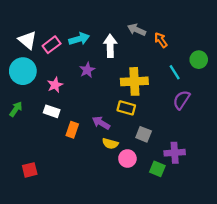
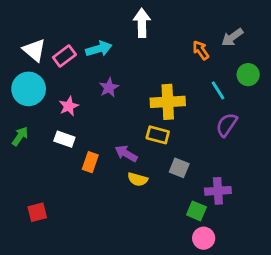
gray arrow: (137, 30) -> (232, 37), moved, turned -60
white arrow: (110, 46) -> (142, 23), moved
pink circle: (127, 158) -> (204, 238), moved

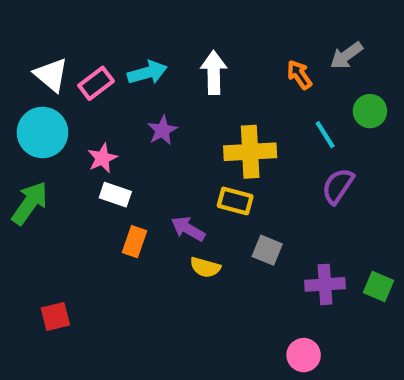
white arrow: (142, 23) -> (214, 73), moved
green arrow: (20, 136) -> (30, 203), size x1.5
white rectangle: (64, 139) -> (115, 195), moved
green square: (196, 211) -> (379, 287), moved

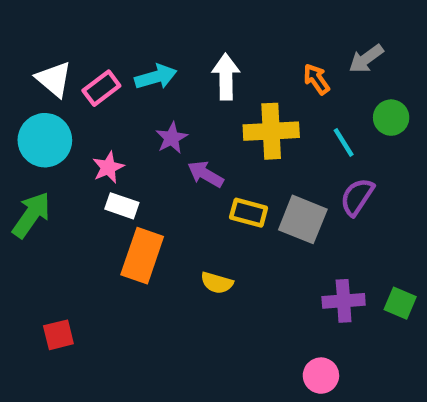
yellow cross: (250, 152) -> (271, 131), moved
purple arrow: (188, 229) -> (206, 174), moved
orange rectangle: (135, 242) -> (142, 256), size x1.6
gray square: (267, 250) -> (303, 219), moved, size x1.5

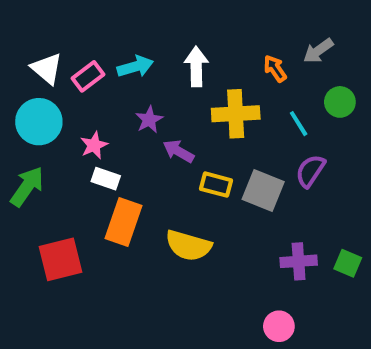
yellow semicircle: (217, 283) -> (188, 246), size x1.6
red square: (58, 335) -> (61, 259), moved, size x1.6

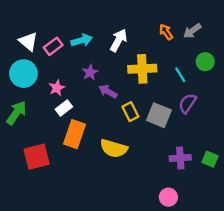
white arrow: (196, 67) -> (119, 40), turned 30
orange arrow: (275, 69) -> (166, 32), moved
white rectangle: (106, 179) -> (64, 108), turned -56
yellow rectangle: (216, 185) -> (130, 112), turned 48

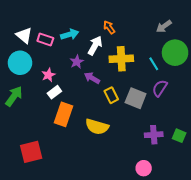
orange arrow: (166, 32) -> (109, 27), moved
white arrow: (119, 40) -> (95, 46), moved
pink rectangle: (53, 46) -> (45, 39), turned 56
green circle: (205, 62) -> (175, 53), size x1.6
red square: (37, 157) -> (31, 152), moved

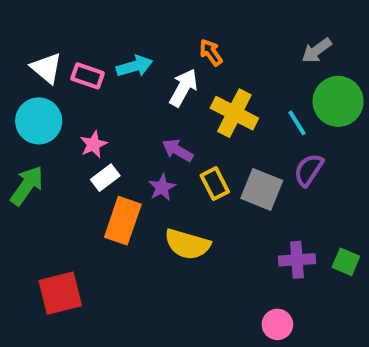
yellow cross: (121, 59) -> (234, 113), turned 30
purple star: (77, 62) -> (162, 187), moved

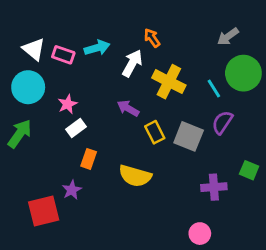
purple star: (162, 187) -> (72, 190), moved
orange rectangle: (123, 221) -> (89, 159), size x0.6
green square: (346, 262) -> (249, 170), moved

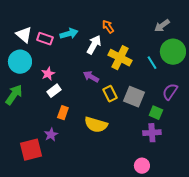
purple semicircle: (222, 122) -> (170, 92), moved
green square: (249, 170) -> (156, 113), moved

